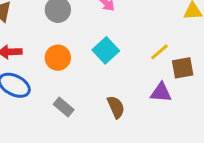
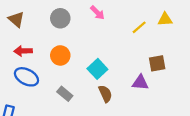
cyan square: (106, 50) -> (97, 69), moved
yellow line: (159, 52) -> (139, 27), moved

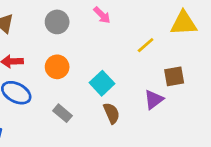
yellow triangle: (165, 19) -> (184, 23), size x1.5
yellow line: (139, 27) -> (146, 45), moved
purple triangle: (140, 82) -> (154, 100), turned -42

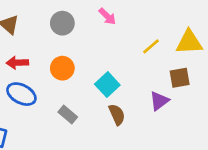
yellow triangle: (184, 23) -> (189, 42), moved

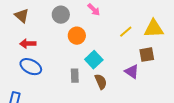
orange circle: (62, 68) -> (77, 36), moved
purple triangle: (159, 101) -> (132, 72), turned -49
gray rectangle: (68, 115) -> (75, 76), moved, turned 48

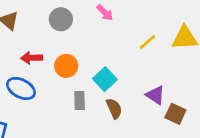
orange circle: (77, 36) -> (66, 66), moved
red arrow: (28, 44) -> (32, 58), moved
brown square: (147, 55) -> (175, 114), moved, turned 35

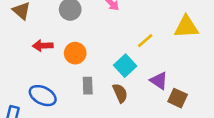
yellow line: (147, 42) -> (145, 41), moved
cyan square: (105, 79) -> (125, 66), moved
blue ellipse: (21, 89) -> (43, 96), moved

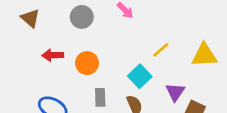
yellow triangle: (186, 27) -> (204, 55), moved
purple triangle: (159, 81) -> (175, 92), turned 30

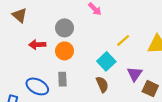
gray circle: (82, 17) -> (64, 28), moved
gray rectangle: (100, 97) -> (62, 79), moved

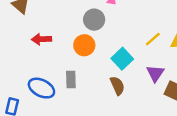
gray circle: (64, 28) -> (94, 20), moved
yellow line: (123, 40) -> (153, 39), moved
orange circle: (64, 51) -> (84, 45), moved

